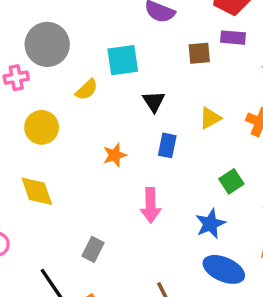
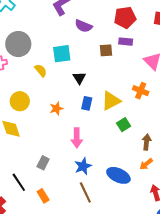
yellow semicircle: (87, 90) -> (41, 70), turned -88
yellow triangle: (210, 118) -> (111, 101), moved, size x1.5
yellow circle: (42, 127) -> (20, 101), moved
blue star: (210, 224) -> (83, 166), moved

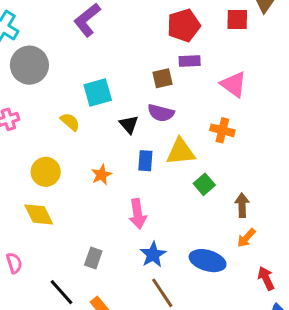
purple semicircle: (83, 26) -> (161, 113), moved
gray circle: (18, 44) -> (29, 65), moved
yellow triangle: (111, 101) -> (181, 152), turned 30

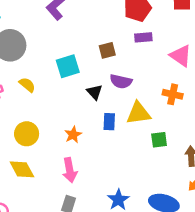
brown square: (163, 78) -> (107, 50), moved
yellow semicircle: (70, 122) -> (27, 85), moved
green square: (204, 184) -> (159, 140), turned 35
pink arrow: (138, 214) -> (70, 170), moved

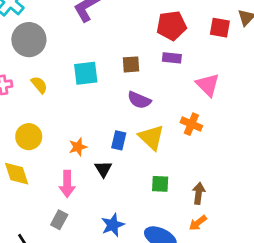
black triangle: (95, 92) -> (103, 169), moved
yellow triangle: (138, 113) -> (151, 137), turned 40
green square: (159, 140) -> (160, 184), moved

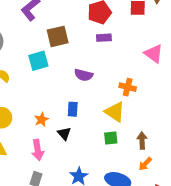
brown square: (131, 64) -> (58, 36), moved, size x1.5
pink triangle: (208, 85) -> (154, 54), moved
yellow triangle: (151, 137) -> (115, 112), moved

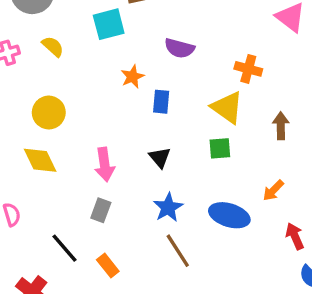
orange star: (41, 119) -> (132, 77), moved
black triangle: (64, 134) -> (160, 157), moved
brown arrow: (142, 141) -> (281, 126), moved

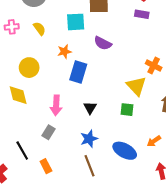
purple semicircle: (179, 48) -> (103, 43), moved
orange star: (132, 77) -> (64, 52), moved
blue rectangle: (161, 102) -> (78, 72), moved, size x1.5

